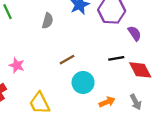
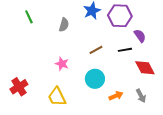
black line: (116, 58) -> (125, 50), moved
brown line: (67, 60) -> (96, 50), moved
pink star: (17, 65) -> (62, 64), moved

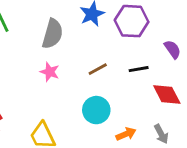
gray semicircle: (64, 25) -> (53, 34), size x1.5
purple semicircle: (140, 36) -> (173, 49), moved
pink star: (62, 64) -> (50, 72), moved

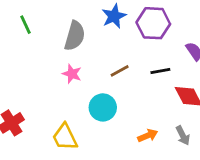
cyan circle: (96, 110) -> (103, 107), moved

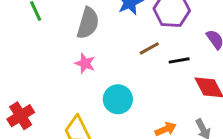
brown line: (120, 71) -> (149, 48), moved

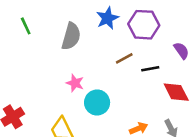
pink star: (85, 63) -> (75, 83), moved

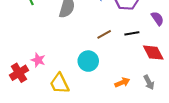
brown line: (124, 58) -> (104, 34), moved
pink star: (75, 83) -> (38, 60), moved

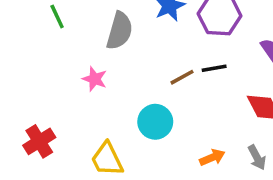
black line: (132, 33) -> (214, 68), moved
pink star: (38, 60) -> (95, 79), moved

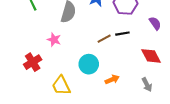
red cross: (39, 141) -> (33, 62), moved
orange arrow: (212, 157) -> (112, 79), moved

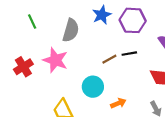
pink star: (54, 40) -> (55, 60), size x1.6
red cross: (33, 62) -> (23, 67), moved

